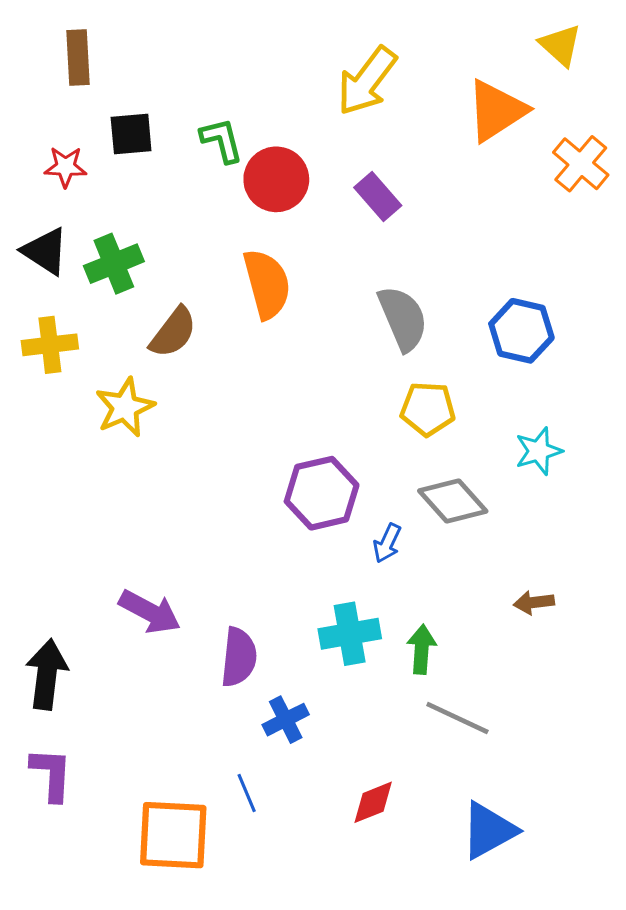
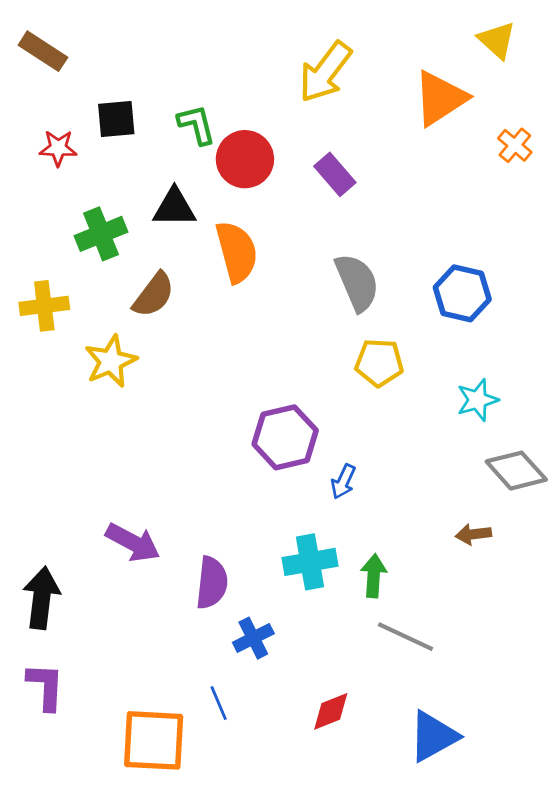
brown rectangle: (78, 58) -> (43, 51), moved, turned -54
orange cross: (581, 164) -> (515, 145), size x0.7
black triangle: (45, 251) -> (174, 208), moved, turned -33
gray diamond: (453, 501) -> (516, 471), moved

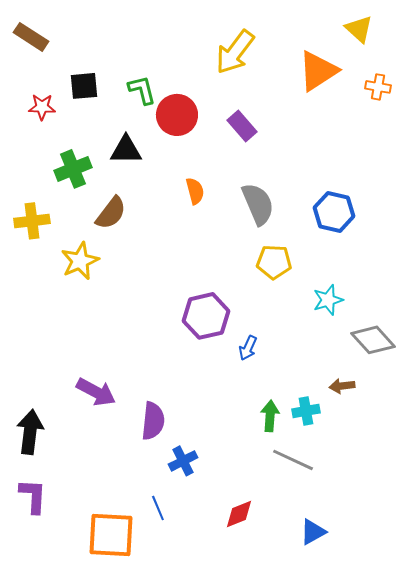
orange cross: (515, 145) -> (378, 87), moved, turned -30
orange semicircle: (237, 252) -> (195, 191), moved, size x0.6
cyan star: (477, 400) -> (328, 300), moved
cyan cross: (310, 562) -> (306, 411), moved, size x0.7
blue triangle: (433, 736) -> (313, 532), size x0.7

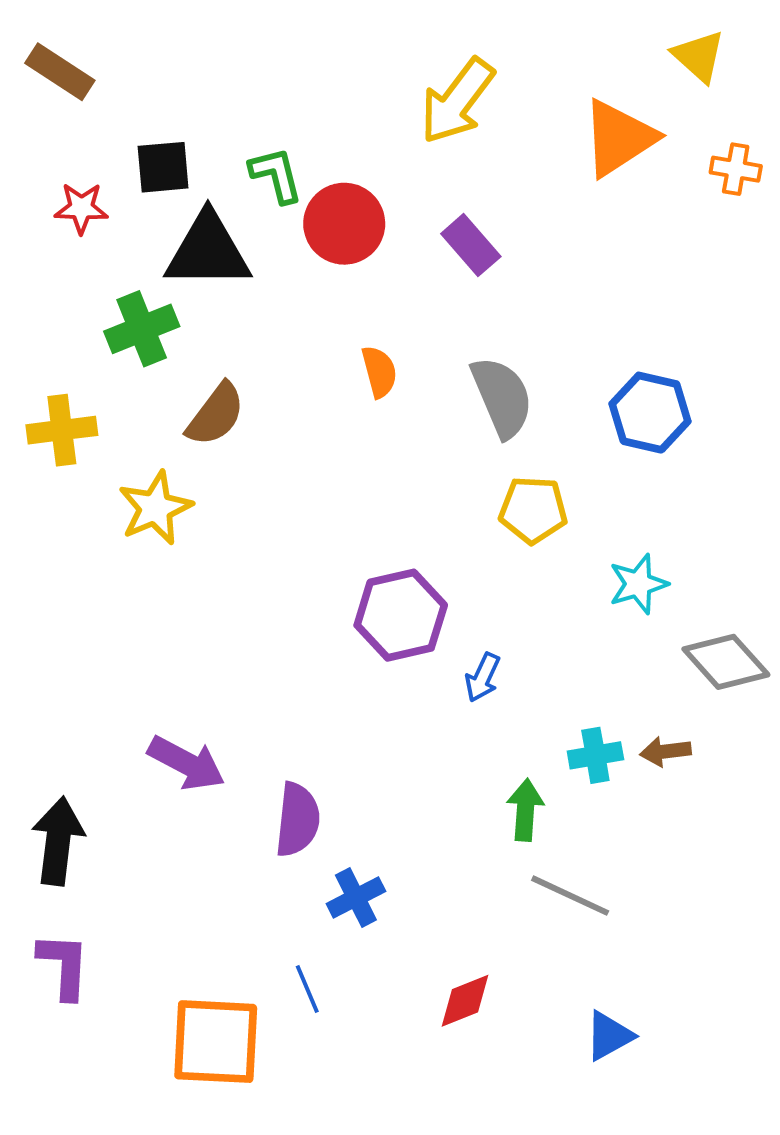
black triangle: (126, 150) -> (208, 251), moved, size x1.4
cyan cross: (306, 411) -> (595, 755), moved

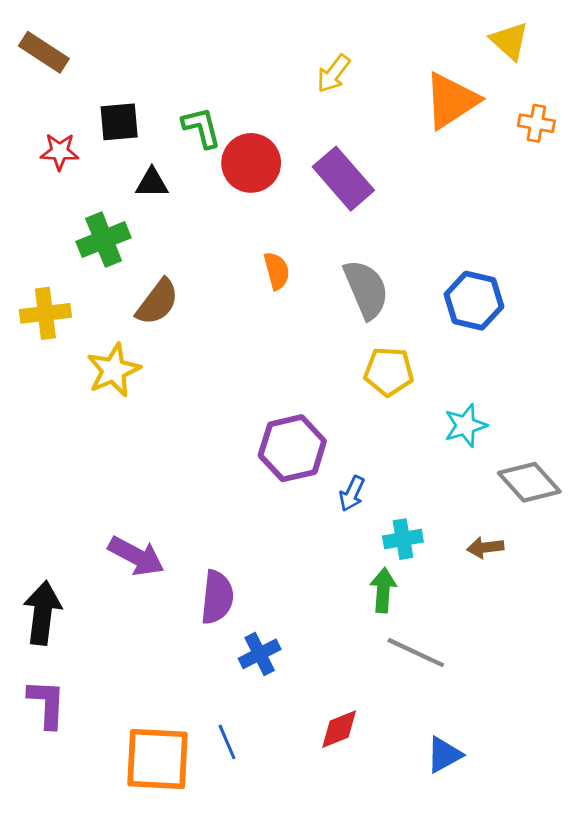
yellow arrow: (457, 101) -> (333, 74), size x0.6
purple rectangle: (471, 245) -> (343, 179), size x1.4
black triangle: (208, 251) -> (152, 183), size x0.5
cyan cross: (595, 755) -> (403, 539), moved
blue line: (307, 989) -> (227, 742), moved

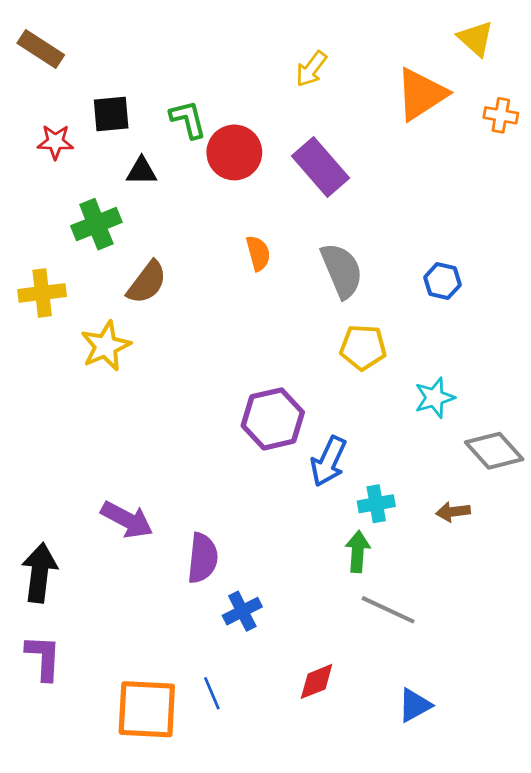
blue hexagon: (474, 301) -> (442, 281), size x0.7
blue arrow: (352, 494) -> (328, 461), size x1.5

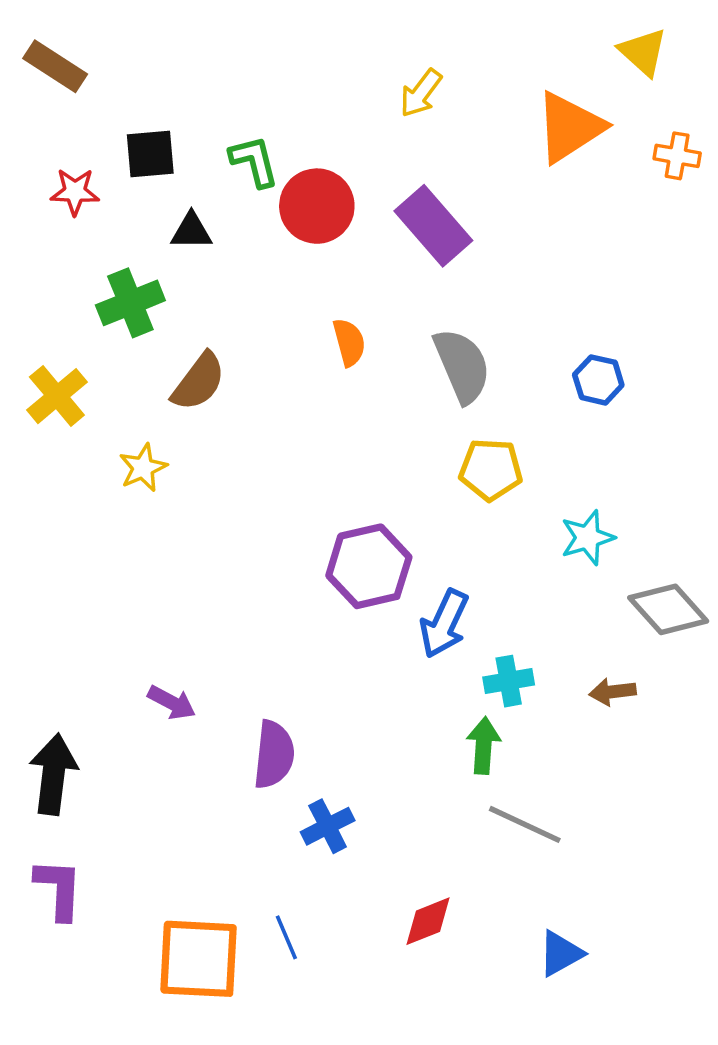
yellow cross: (42, 293) -> (57, 396), turned -33
yellow star: (106, 346) -> (143, 468), size x0.7
purple arrow: (127, 520) -> (172, 703), size x0.7

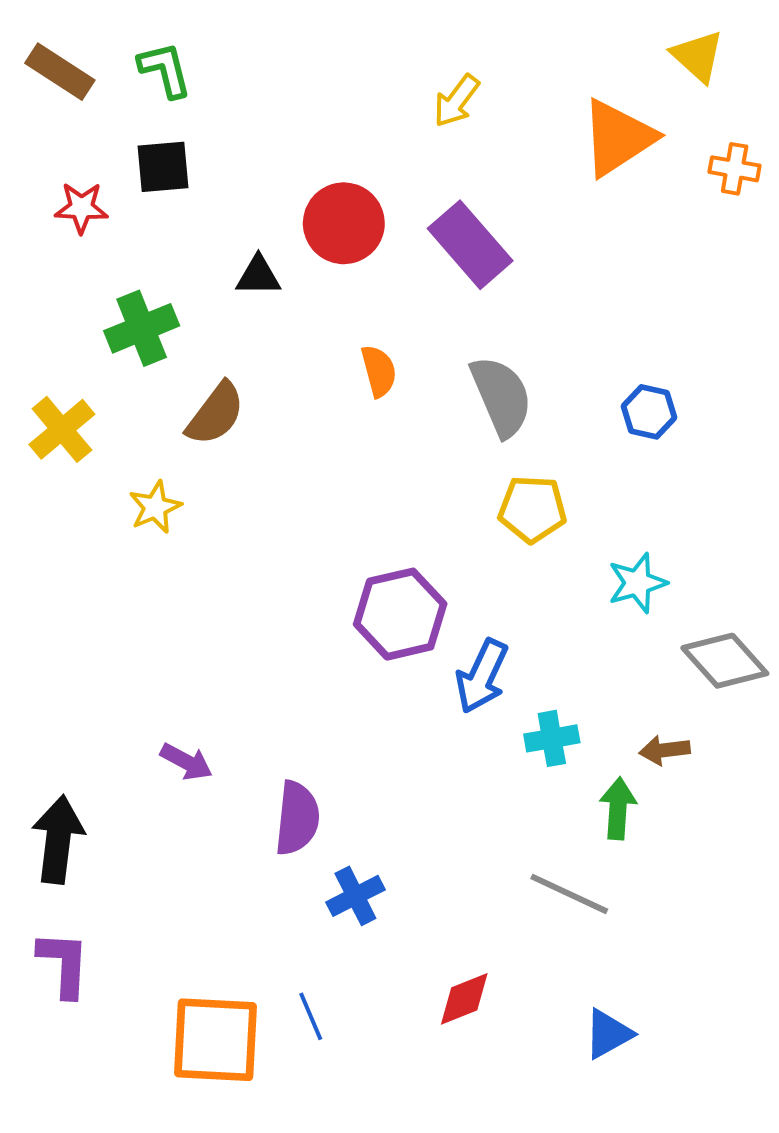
green L-shape: (254, 161) -> (165, 70), moved
black triangle: (191, 231) -> (258, 276), moved
green arrow: (484, 746) -> (618, 808), moved

